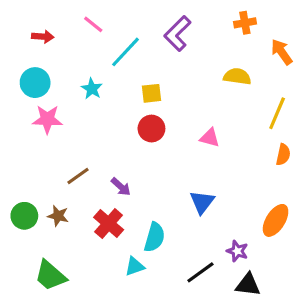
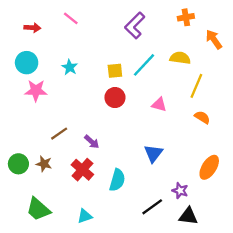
cyan line: (125, 52) -> (144, 65), moved
yellow line: (277, 113) -> (196, 86), moved
orange semicircle: (283, 155) -> (202, 117), moved, turned -70
cyan triangle: (135, 266) -> (85, 216), moved

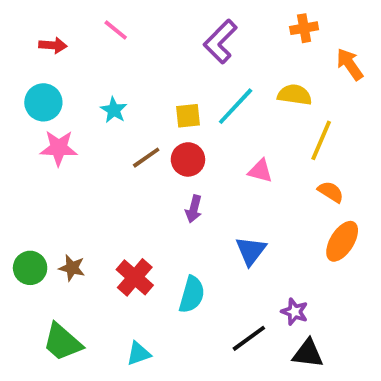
brown line: (59, 134) -> (146, 158), moved
purple arrow: (92, 142) -> (194, 209), moved, turned 63
orange ellipse: (209, 167) -> (342, 241), moved

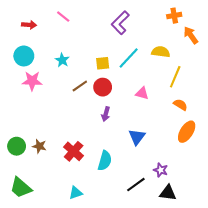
orange cross: (304, 28) -> (174, 16), moved
green trapezoid: (62, 342) -> (21, 188), moved

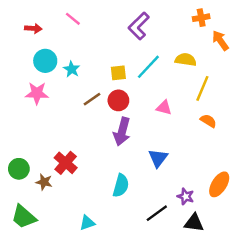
cyan circle: (24, 56) -> (45, 61), moved
purple arrow: (106, 114) -> (122, 132), size x1.6
orange ellipse: (187, 132) -> (219, 184), moved
brown star: (39, 146) -> (44, 182), moved
red cross: (74, 151) -> (66, 163), moved

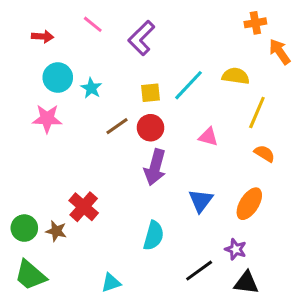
purple L-shape: (139, 26) -> (141, 38), moved
green circle: (19, 169) -> (24, 228), moved
orange ellipse: (219, 184) -> (249, 204), moved

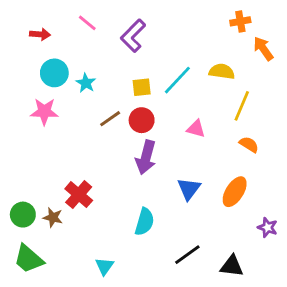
purple star: (236, 249) -> (268, 227), moved
cyan triangle: (111, 283) -> (104, 266), turned -36

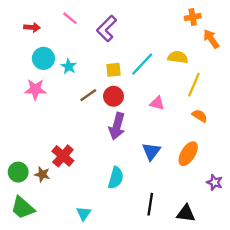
black line: (187, 255) -> (150, 204), turned -45

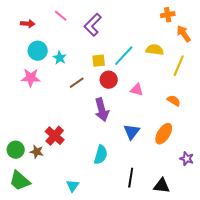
yellow line: (194, 85) -> (179, 66), moved
red circle: (113, 96) -> (109, 80), moved
purple arrow: (117, 126) -> (102, 110), turned -30

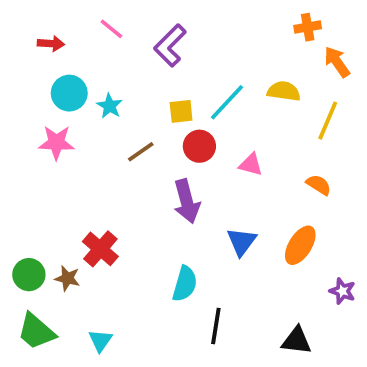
black line: (131, 178) -> (216, 326), moved
cyan triangle: (73, 186) -> (100, 341), moved

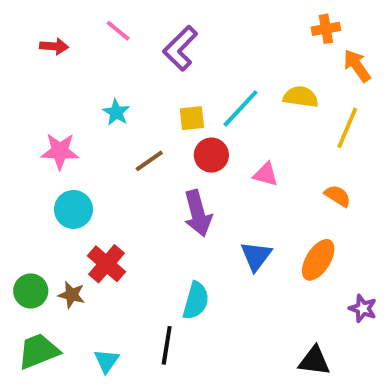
cyan circle: (69, 93) -> (73, 209), moved
black line: (216, 326) -> (167, 345), moved
green trapezoid: (36, 331) -> (39, 351), turned 117

